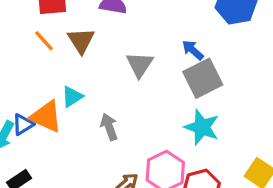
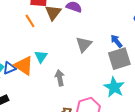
brown triangle: (81, 41) -> (53, 13), moved
cyan triangle: (72, 97) -> (41, 57), turned -32

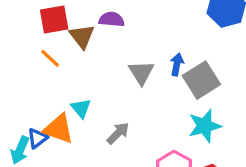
blue arrow: (116, 41) -> (177, 64), moved, turned 64
gray arrow: (60, 78) -> (118, 133), turned 70
cyan star: (114, 87) -> (205, 126), turned -30

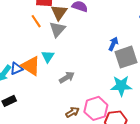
gray triangle: (141, 73) -> (57, 29), moved

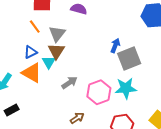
brown triangle: (59, 12) -> (56, 51), moved
blue triangle: (16, 68) -> (31, 52), moved
pink hexagon: (96, 108) -> (99, 92), moved

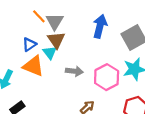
orange line: (35, 27) -> (39, 16), moved
blue arrow: (115, 46) -> (100, 26), moved, size x1.5
gray arrow: (69, 83) -> (74, 71), turned 49

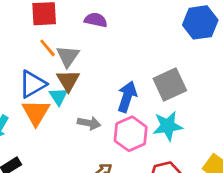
blue arrow: (100, 26) -> (127, 97), moved
blue triangle: (29, 44) -> (32, 84), size x1.5
orange triangle: (33, 66) -> (36, 113), turned 35

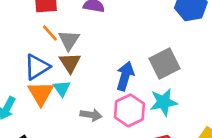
cyan triangle: (58, 96) -> (62, 88), moved
gray arrow: (89, 123) -> (91, 115), moved

